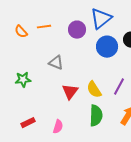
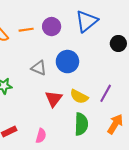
purple circle: (77, 30) -> (52, 27), moved
blue circle: (107, 47) -> (67, 62), moved
yellow semicircle: (94, 90) -> (79, 97), turned -30

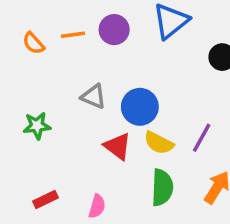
blue circle: (67, 62) -> (140, 107), moved
red triangle: (54, 99) -> (118, 146), turned -30

